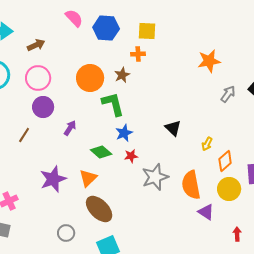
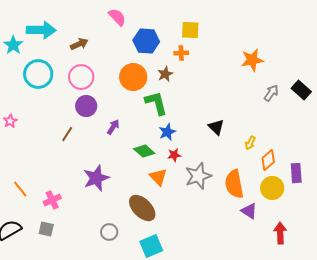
blue hexagon: (106, 28) -> (146, 41), moved
orange triangle: (88, 178) -> (158, 177), moved, turned -30
red arrow: (237, 234) -> (280, 233), size x1.5

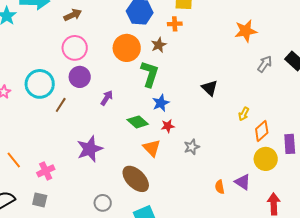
cyan circle: (38, 74) -> (40, 84), moved
green L-shape: (156, 103) -> (150, 74), turned 32
black triangle: (216, 127) -> (210, 88), moved
gray star: (198, 176) -> (192, 147), size x0.6
orange semicircle: (234, 184) -> (220, 187), moved, size x0.5

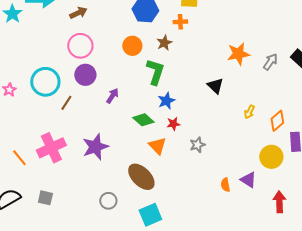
orange star: (246, 31) -> (238, 54), moved
orange circle: (127, 48) -> (132, 46), size x0.7
orange diamond: (262, 131) -> (277, 121), moved
pink cross: (46, 171) -> (51, 148), moved, size x1.6

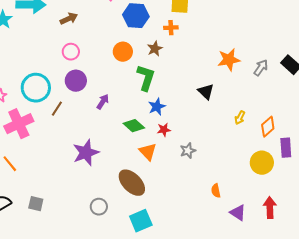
pink circle: (80, 46) -> (71, 52), size x0.7
pink cross: (51, 148) -> (19, 124), moved
purple triangle: (248, 180) -> (238, 213), moved

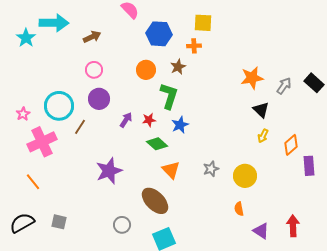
black triangle: (206, 92) -> (261, 110), moved
red star: (164, 130) -> (149, 120), moved
yellow circle: (262, 163) -> (245, 176), moved

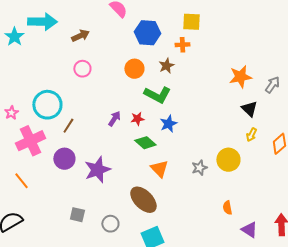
green L-shape: (169, 96) -> (157, 95), turned 100
purple circle: (99, 99) -> (64, 159), moved
yellow circle: (245, 176) -> (228, 160), moved
gray square: (59, 222) -> (77, 215), moved

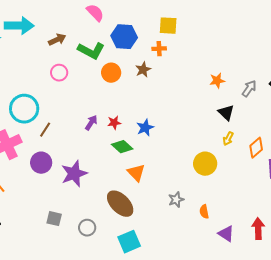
orange star: (240, 77) -> (217, 81), size x0.7
green L-shape: (157, 95) -> (91, 51), moved
gray star: (199, 168) -> (176, 200), moved

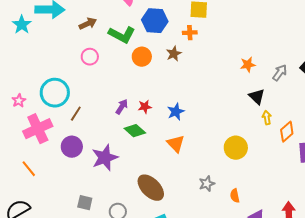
yellow arrow: (228, 139) -> (267, 118), moved, turned 144
green diamond: (122, 147) -> (135, 131), moved
orange triangle: (136, 173) -> (176, 144), moved

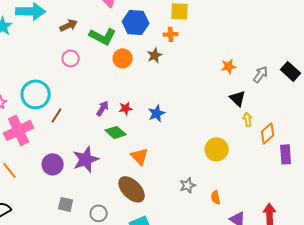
orange triangle: (176, 144) -> (140, 156), moved
purple circle: (72, 147) -> (53, 164), moved

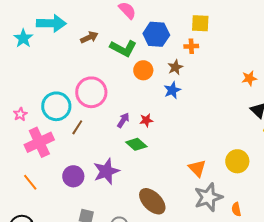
pink circle: (71, 58) -> (91, 92), moved, size x1.8
blue star: (157, 113) -> (172, 90), moved
orange triangle: (140, 156) -> (197, 168), moved
gray star: (188, 185) -> (208, 197), size x1.8

